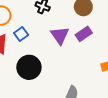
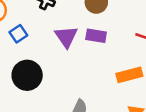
purple rectangle: (84, 34) -> (96, 36), turned 42

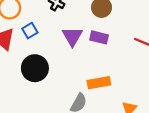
orange rectangle: (129, 75) -> (99, 83), moved

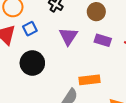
purple rectangle: (99, 37) -> (103, 40), moved

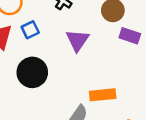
purple rectangle: (103, 40) -> (130, 36), moved

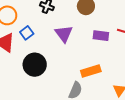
purple rectangle: (130, 36) -> (101, 36), moved

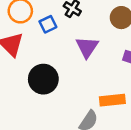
blue square: (27, 33) -> (48, 24), moved

